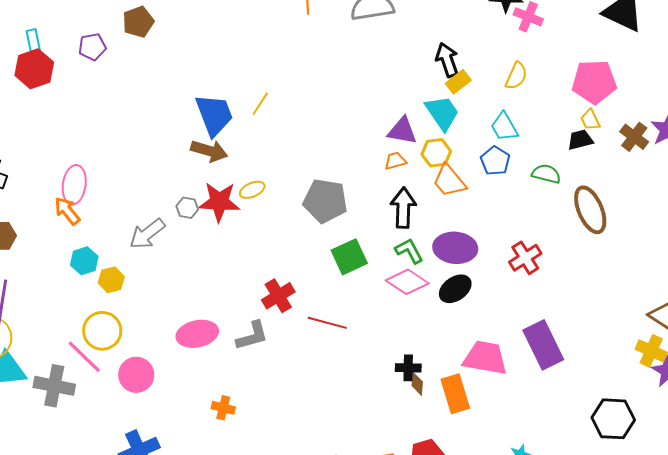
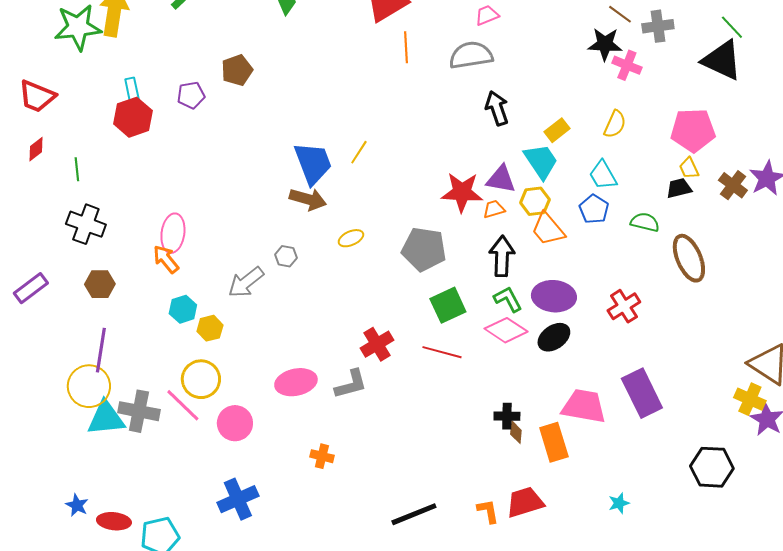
black arrow: (447, 60) -> (497, 108), moved
red star: (219, 202) -> (462, 192), moved
red line: (327, 323) -> (442, 352), moved
gray cross: (54, 386) -> (139, 411), moved

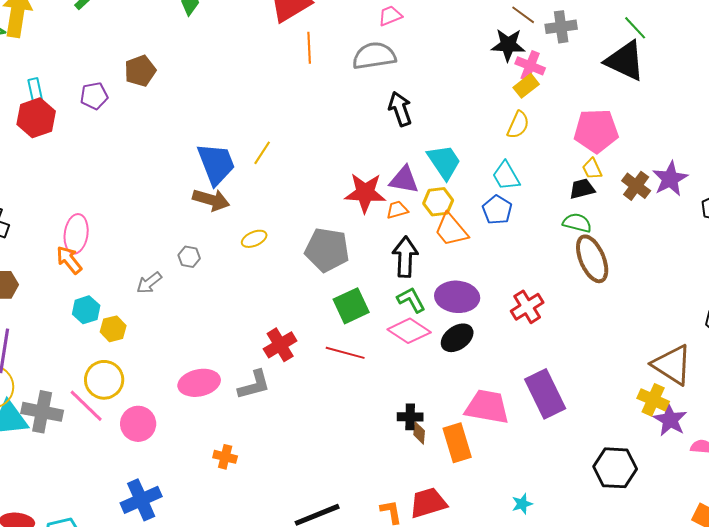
yellow rectangle: (557, 130) -> (526, 86), moved
green semicircle: (645, 222) -> (577, 223), moved
gray arrow: (246, 282) -> (149, 283), size x0.7

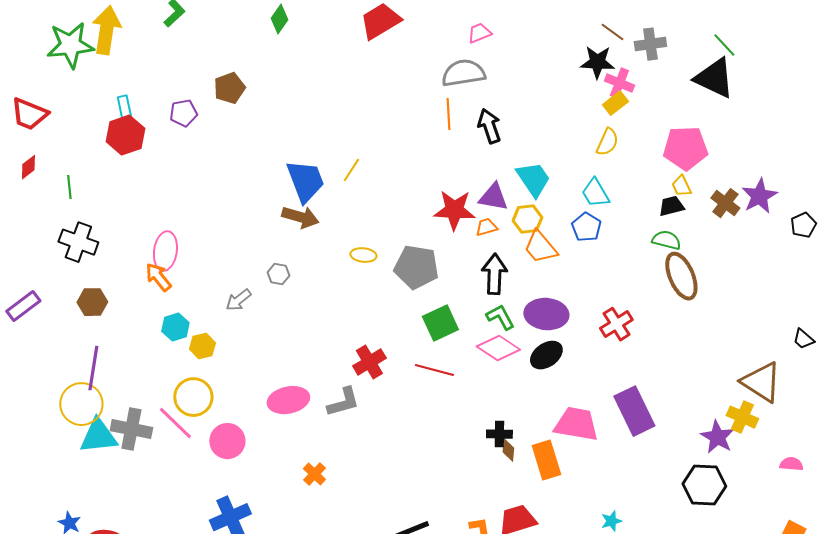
orange line: (309, 48) -> (448, 114), moved
yellow ellipse: (254, 239) -> (363, 255), moved, turned 30
purple star: (670, 420) -> (717, 437), moved
orange cross: (225, 457) -> (314, 474), turned 30

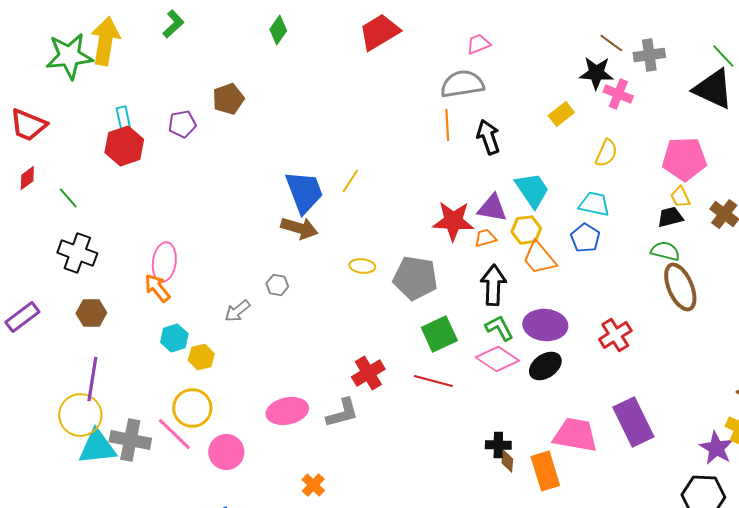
yellow rectangle: (615, 103) -> (561, 114), moved
green line: (69, 187) -> (68, 198), turned -35
cyan trapezoid: (595, 193) -> (594, 204), turned 132

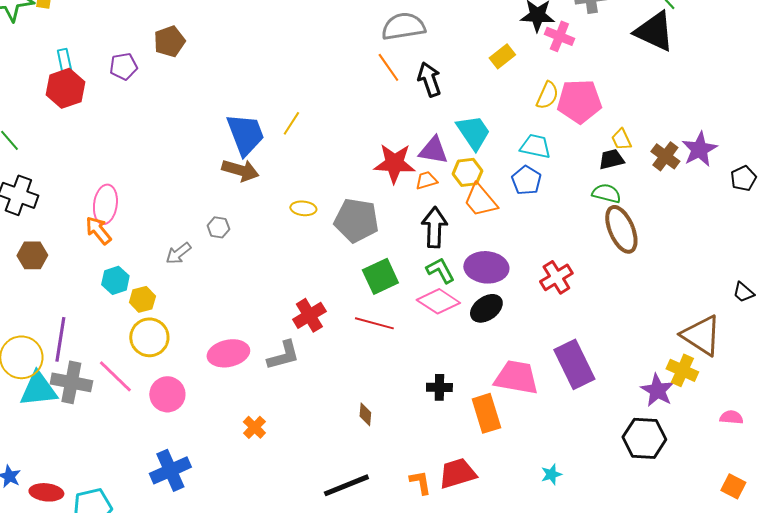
orange line: (447, 125) -> (388, 67), turned -32
pink pentagon: (684, 159) -> (579, 101), moved
purple line: (92, 379) -> (60, 339), moved
yellow circle: (192, 408) -> (149, 337), moved
brown diamond: (507, 461) -> (365, 414), moved

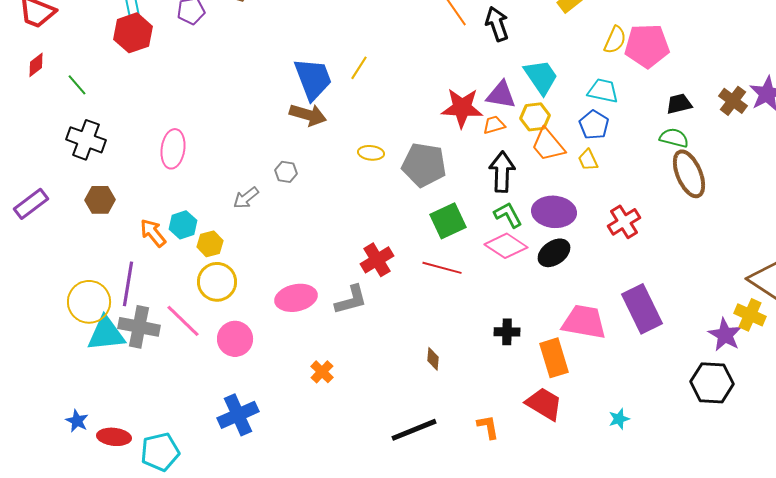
yellow trapezoid: (621, 139) -> (588, 160), moved
orange arrow: (98, 230) -> (153, 233), moved
red trapezoid: (457, 473) -> (544, 404), moved, turned 48

